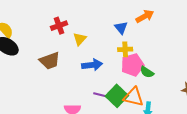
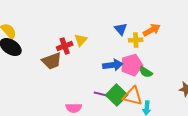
orange arrow: (145, 16) -> (152, 30), moved
red cross: (59, 26) -> (65, 46), moved
yellow cross: (125, 49) -> (136, 40), moved
blue arrow: (92, 65) -> (113, 65), moved

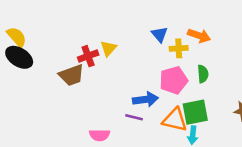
orange arrow: (152, 30) -> (199, 36), turned 48
blue arrow: (113, 65) -> (145, 99), moved
green semicircle: (146, 72) -> (203, 74), moved, turned -128
green square: (117, 95) -> (195, 112), moved, turned 35

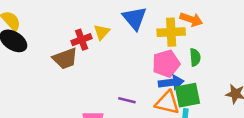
blue triangle: (160, 34) -> (135, 18), moved, size x1.5
yellow cross: (179, 48) -> (171, 32), size x1.5
blue arrow: (145, 99) -> (171, 83), moved

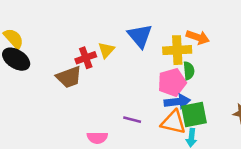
green semicircle: (195, 57) -> (189, 71), moved

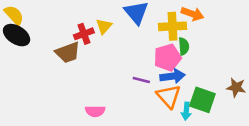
green square: (194, 115) -> (202, 100), moved, turned 30
purple line: (132, 120) -> (141, 80), moved
orange triangle: (173, 122) -> (169, 96), turned 35

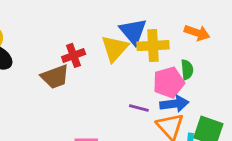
yellow triangle: (104, 26) -> (115, 48), moved, size x1.5
yellow cross: (172, 26) -> (153, 46), moved

